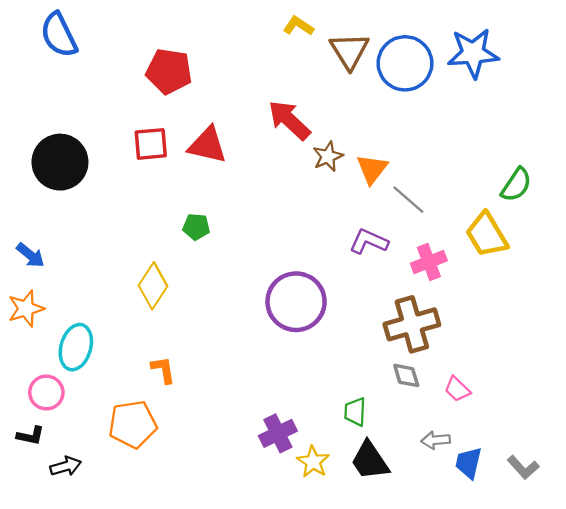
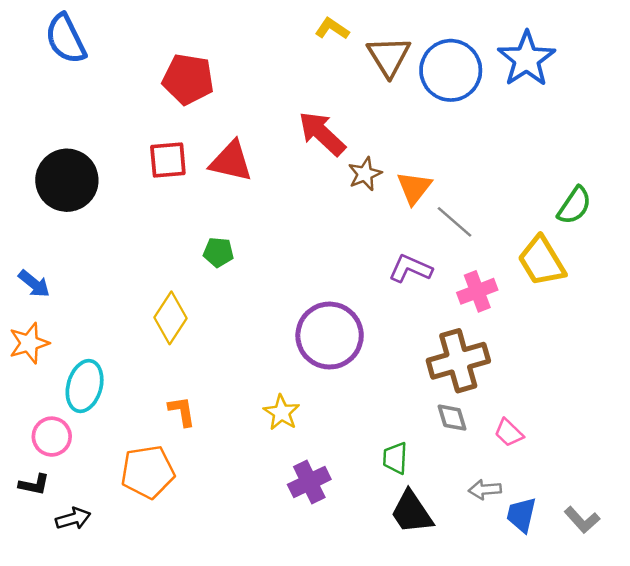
blue star: (473, 53) -> (526, 59), turned -30
yellow star: (313, 462) -> (282, 413), moved

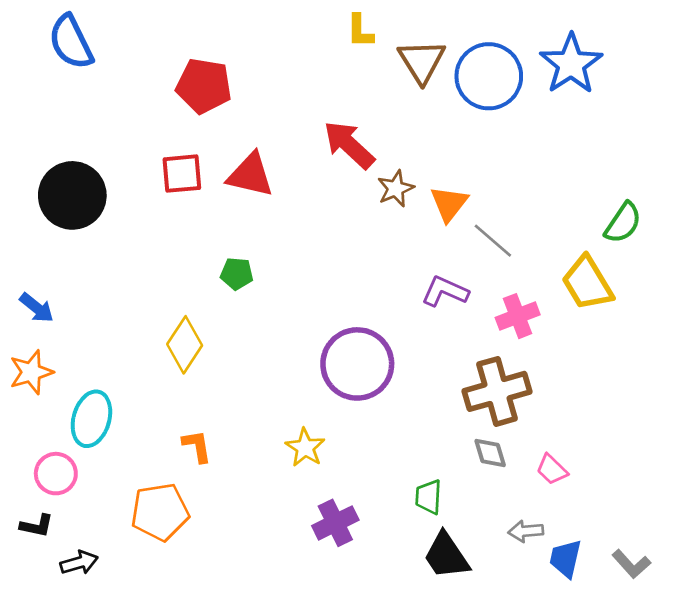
yellow L-shape: (332, 29) -> (360, 31), turned -124

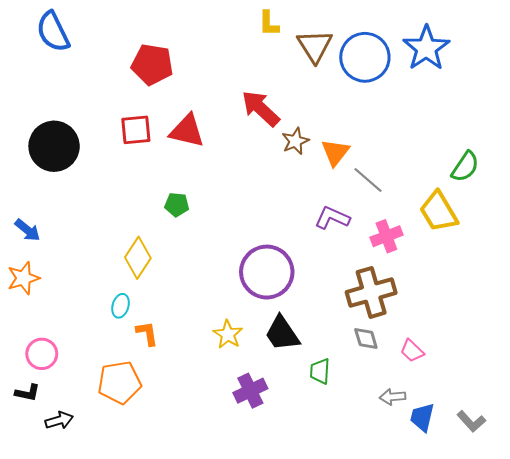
cyan ellipse: (91, 419) -> (121, 306), moved, size x0.6
black trapezoid: (446, 556) -> (282, 333), moved

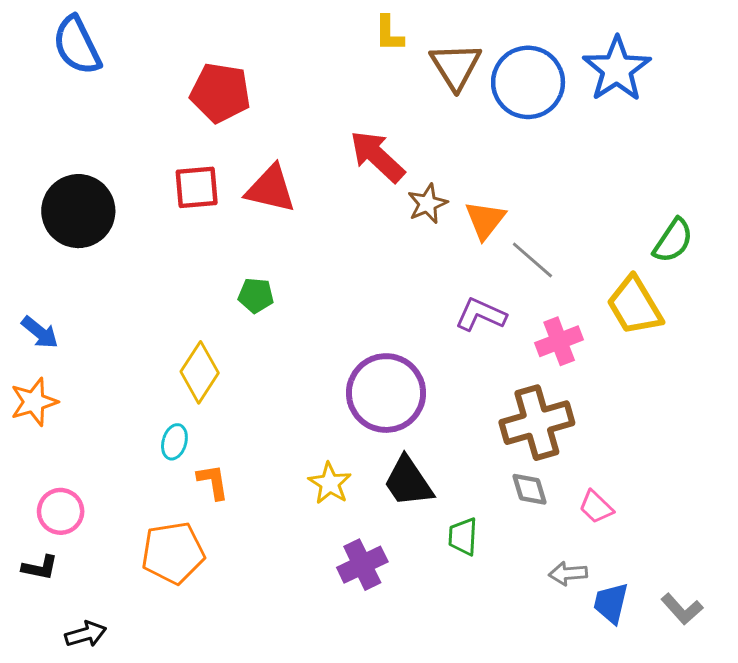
black arrow: (59, 420) -> (86, 634), moved

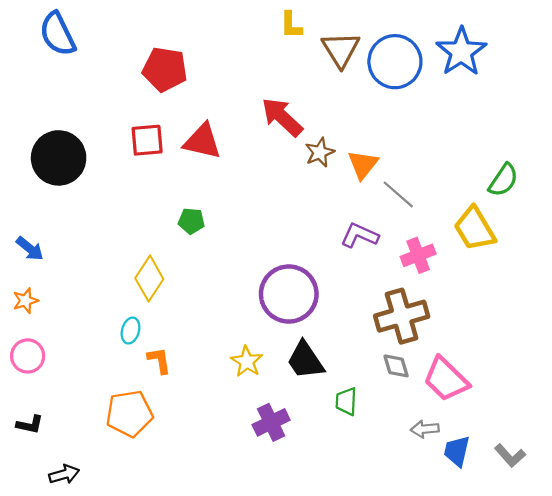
orange star: (34, 402) -> (25, 301), size x0.7
pink trapezoid: (596, 507) -> (446, 379), size x1.8
pink circle: (61, 511) -> (28, 356), moved

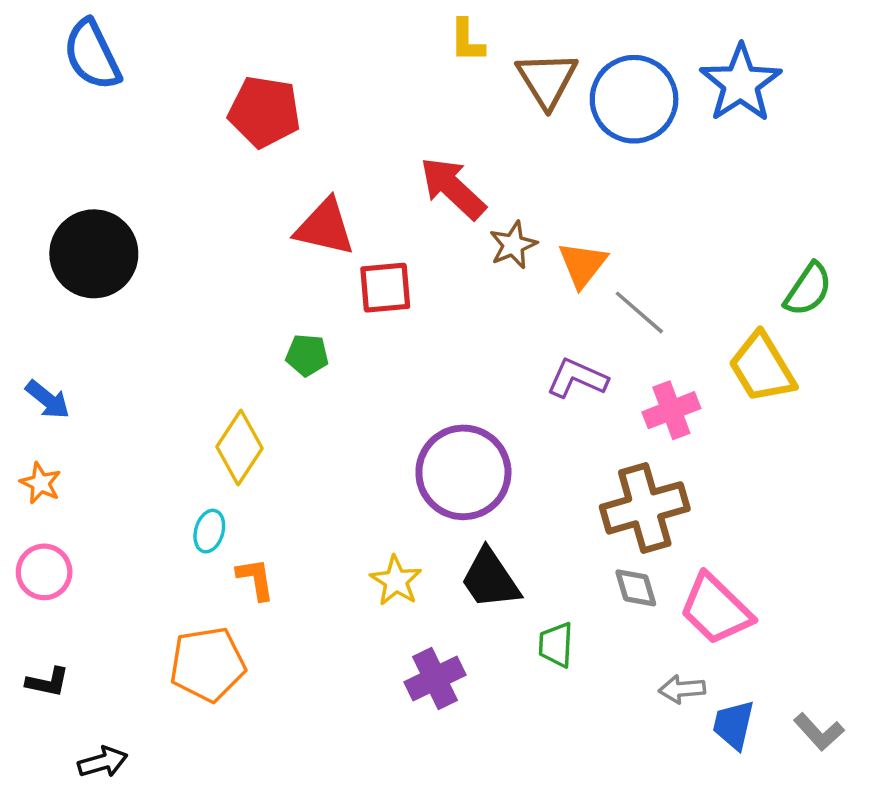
red square: (147, 140) -> (385, 288), moved
orange star: (25, 301) -> (41, 483), turned -30

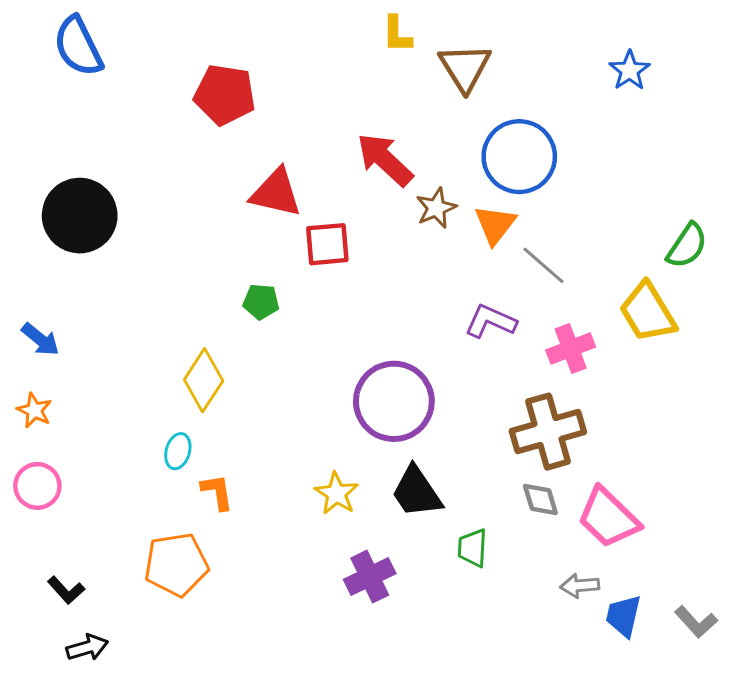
blue star: (741, 83) -> (630, 71), size x0.6
blue circle: (634, 99) -> (519, 157), moved
black L-shape: (48, 682) -> (66, 590), moved, turned 36

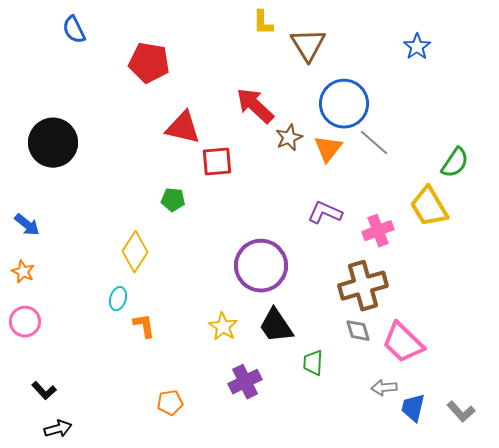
blue semicircle: (78, 46) -> (74, 30), moved, size x0.7
gray line: (543, 265) -> (374, 143), moved
orange pentagon: (176, 564) -> (170, 403), moved, size x0.6

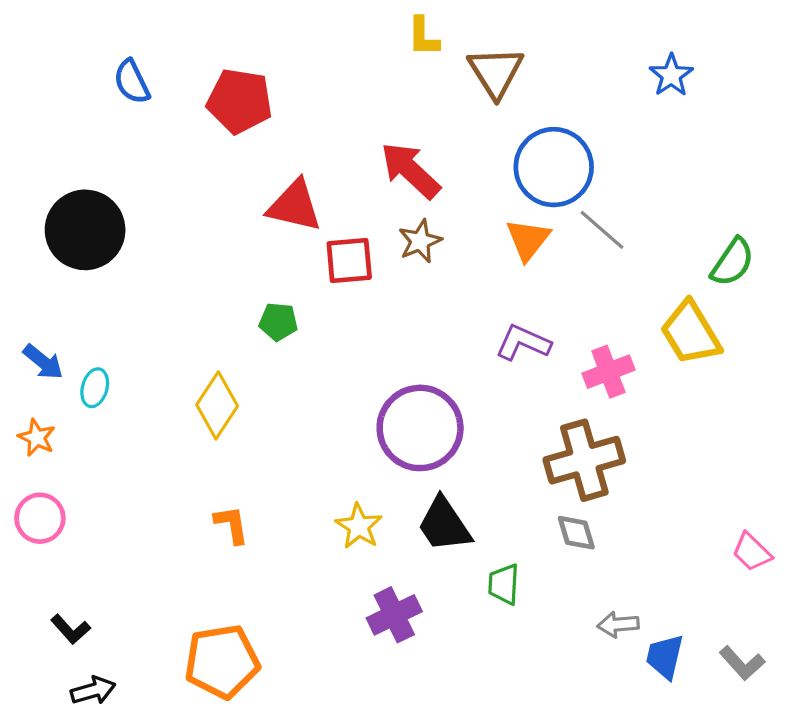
blue semicircle: (74, 30) -> (132, 82), moved
brown star: (289, 138) -> (420, 241), moved
cyan ellipse: (118, 299) -> (95, 388), moved
pink trapezoid: (403, 343) -> (752, 552), moved, size x0.6
orange pentagon: (170, 403) -> (222, 662), moved, size x1.8

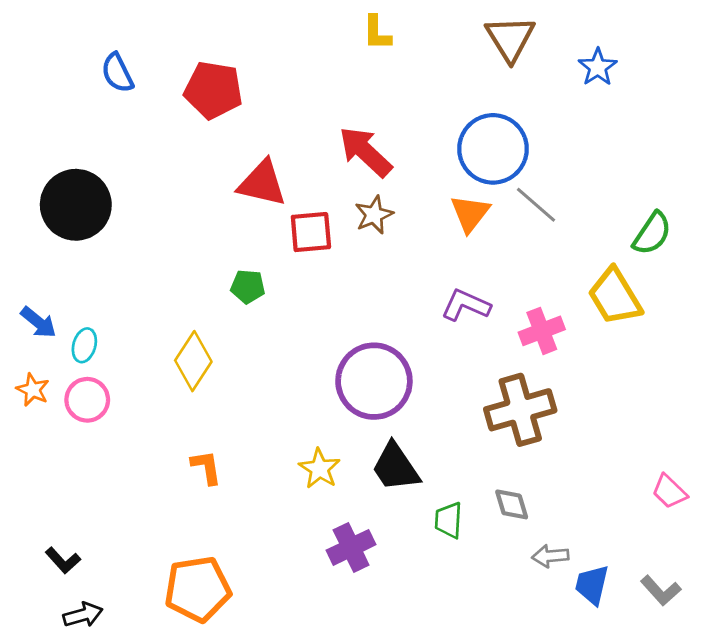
brown triangle: (496, 72) -> (510, 38), moved
pink circle: (40, 518) -> (87, 400), moved
gray diamond: (576, 533) -> (512, 504), moved

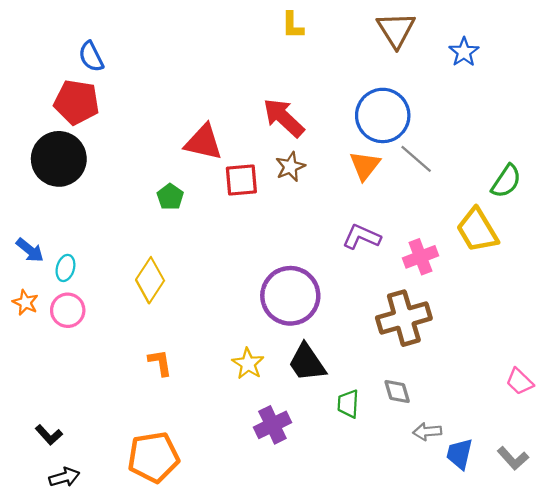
red pentagon: (213, 90) -> (77, 102), moved
green pentagon: (248, 287) -> (170, 197), moved, turned 30

